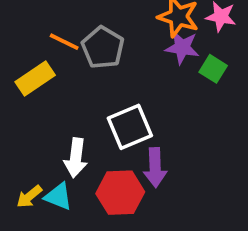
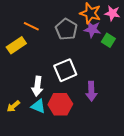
gray pentagon: (103, 48) -> (66, 29), moved
purple arrow: (155, 167) -> (91, 91), moved
cyan triangle: (58, 197) -> (38, 106), moved

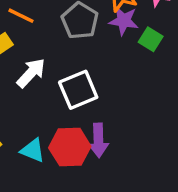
white arrow: (37, 86) -> (31, 73), moved, turned -144
purple arrow: (91, 91) -> (98, 140), moved

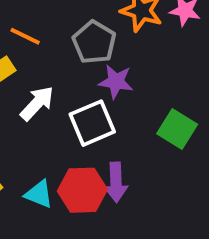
purple star: (124, 21) -> (116, 82), moved
green square: (151, 39) -> (177, 129), moved, size x1.4

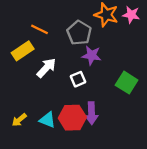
white square: (92, 123) -> (78, 79), size x0.6

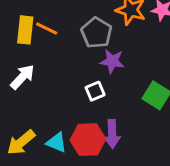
yellow rectangle: (23, 51) -> (25, 30), moved, turned -50
white arrow: (46, 68) -> (22, 77), moved
yellow arrow: (19, 120) -> (21, 142), size x1.5

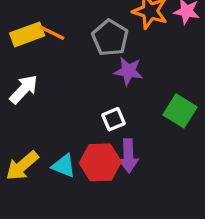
yellow rectangle: (25, 30) -> (27, 34), turned 64
white square: (95, 91) -> (113, 119), moved

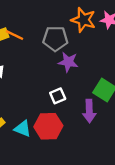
gray pentagon: (110, 38) -> (55, 39), turned -30
purple arrow: (128, 156) -> (89, 111), moved

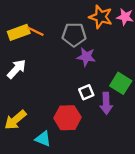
white square: (58, 96) -> (86, 92), moved
cyan triangle: (23, 129) -> (43, 139), moved

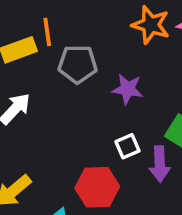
orange line: (35, 31) -> (47, 32), moved, turned 56
gray pentagon: (74, 35) -> (78, 64), moved

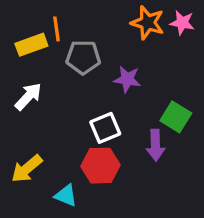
white square: (128, 146) -> (105, 128), moved, size x1.4

